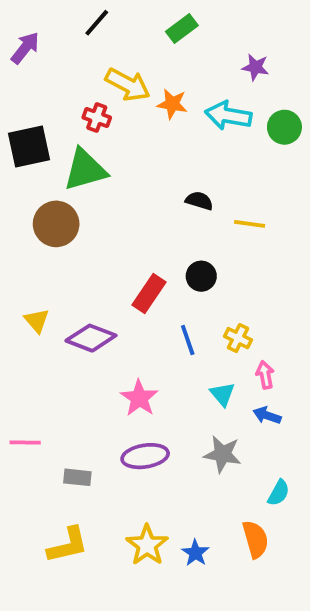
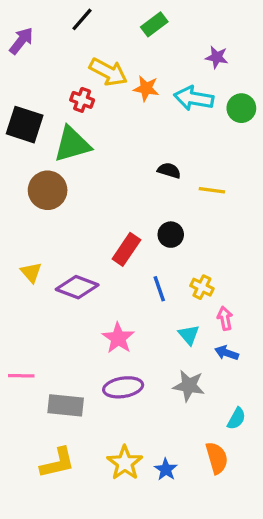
black square: (29, 147) -> (25, 125), turned 30
gray rectangle: (77, 477) -> (66, 405), size x1.5

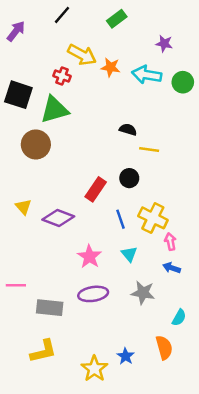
yellow line: (212, 190) -> (149, 149), moved
yellow cross: (202, 287) -> (153, 218), size x1.6
cyan triangle: (189, 335) -> (129, 254), moved
yellow star: (125, 463) -> (94, 369), moved

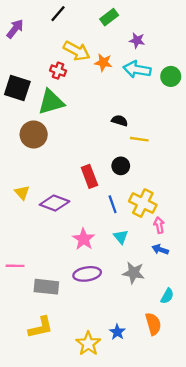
purple star: (164, 44) -> (137, 40), moved
red rectangle: (96, 189) -> (89, 176), turned -55

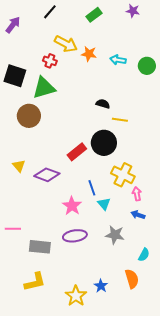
purple star: (137, 40) -> (133, 11), moved
cyan arrow: (137, 69) -> (118, 60), size x0.7
black circle: (121, 166) -> (104, 143), size x1.6
red rectangle: (89, 176) -> (77, 152), turned 72
blue line: (113, 204) -> (92, 188), moved

